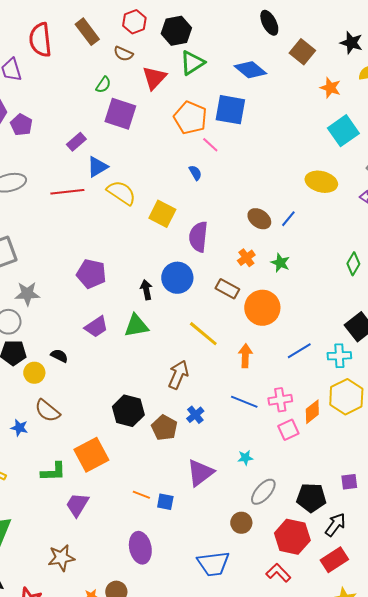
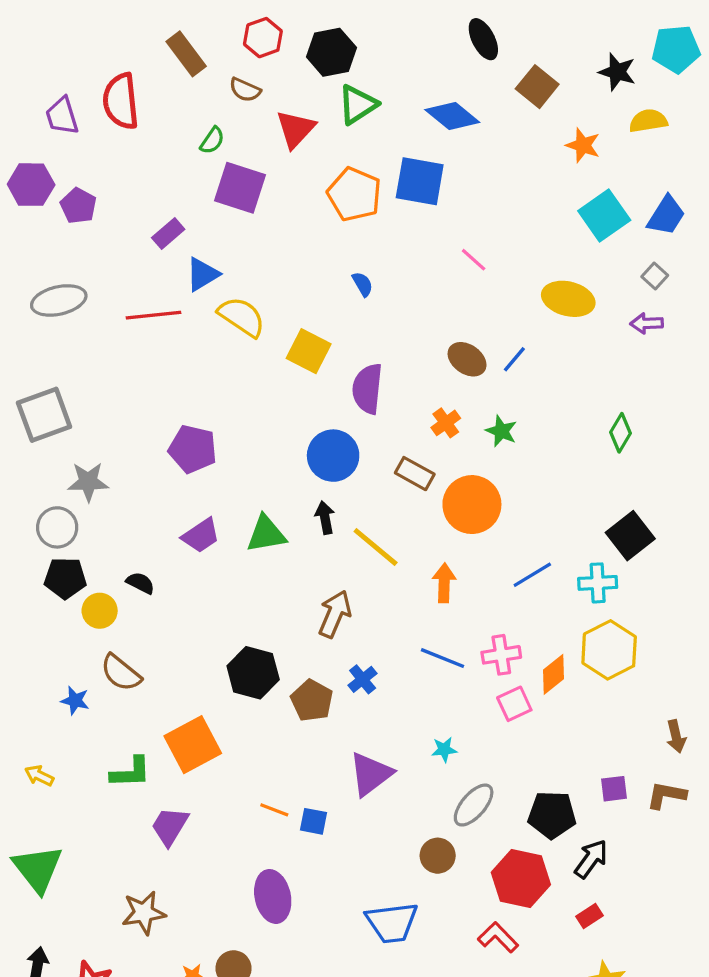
red semicircle: (40, 40) -> (121, 101), moved
pink line: (210, 145) -> (474, 260), moved
black arrow: (146, 290) -> (325, 518), moved
red rectangle: (334, 560) -> (589, 916), size x0.6

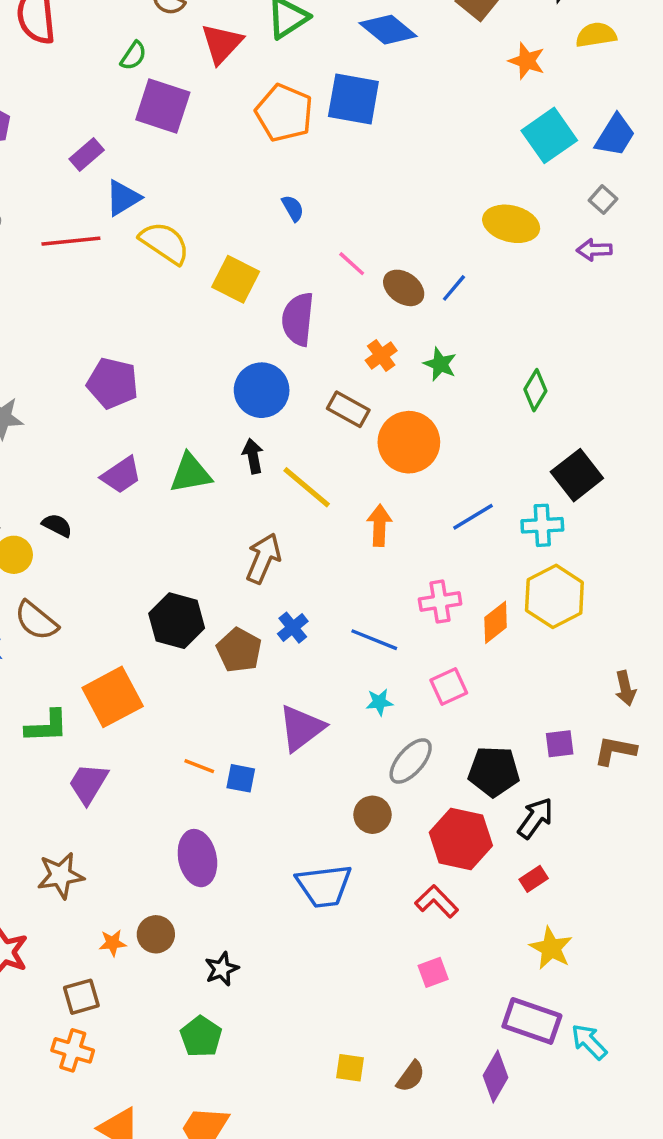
pink line: (474, 260) -> (352, 264), moved
green diamond: (620, 433) -> (535, 390), moved
blue line: (443, 658) -> (374, 640), moved
pink square: (514, 704) -> (449, 686), moved

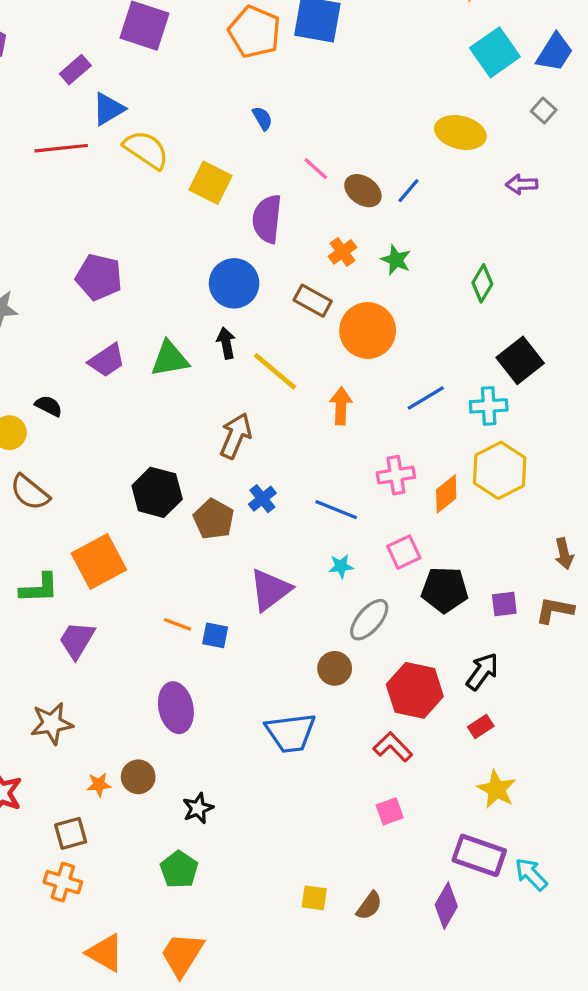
purple arrow: (594, 250) -> (522, 184), moved
black pentagon: (494, 771) -> (445, 590), moved

